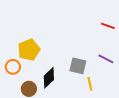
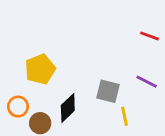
orange circle: (13, 67) -> (18, 107), moved

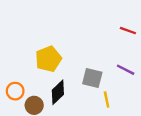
yellow pentagon: (40, 69) -> (48, 59), moved

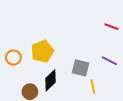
orange circle: (15, 91) -> (13, 58), moved

